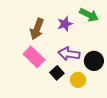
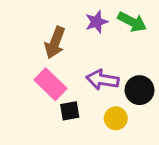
purple star: (65, 24) -> (96, 22), moved
black square: (57, 73) -> (70, 111), moved, turned 32

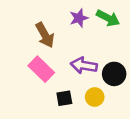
brown arrow: (55, 43) -> (45, 35), turned -50
black square: (70, 111) -> (64, 98), moved

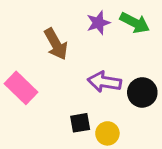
pink rectangle: (41, 69) -> (21, 88), moved
yellow circle: (95, 97) -> (107, 133), moved

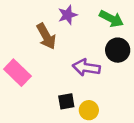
purple star: (98, 23) -> (68, 15), moved
black circle: (142, 92) -> (118, 50), moved

